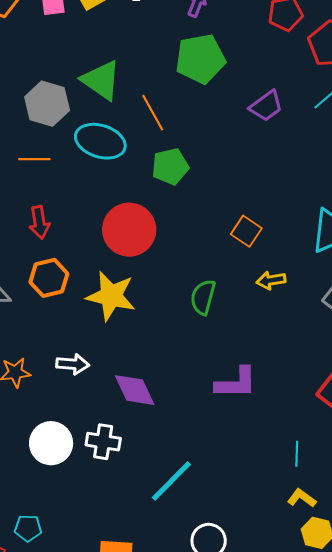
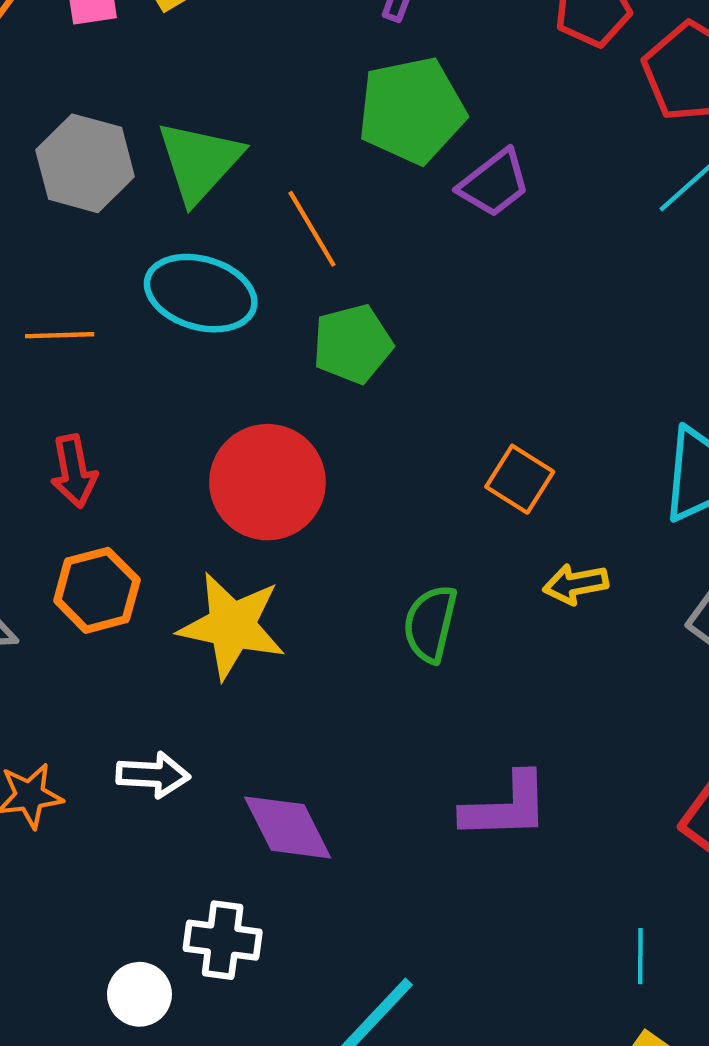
green triangle: (101, 80) -> (199, 162), turned 39
gray hexagon: (47, 104) -> (85, 163), moved
purple trapezoid: (266, 106) -> (494, 183), moved
white circle: (51, 443) -> (139, 994), moved, size x0.7

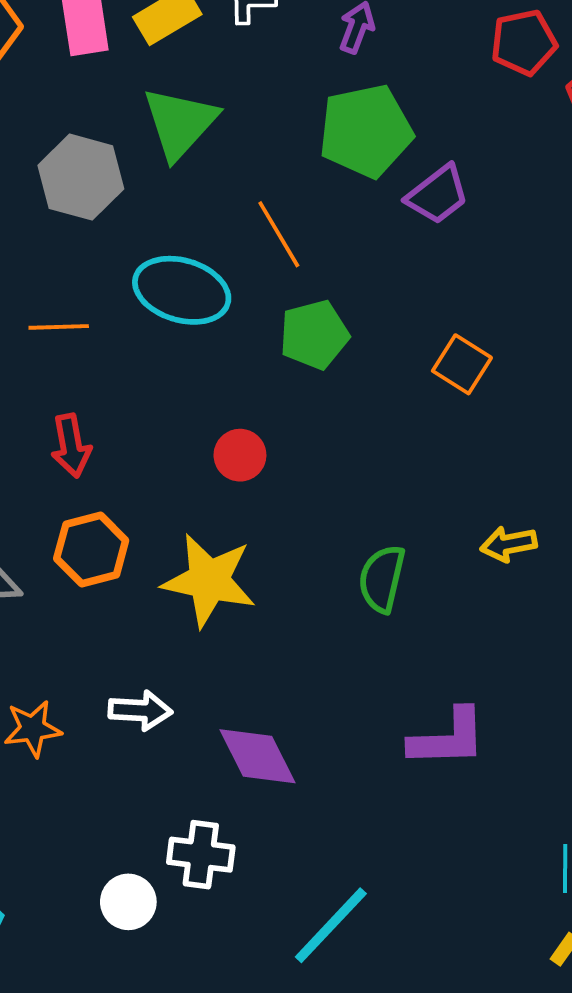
green triangle: (199, 162) -> (180, 123), moved
orange square: (520, 479) -> (462, 364), moved
red circle: (267, 482) -> (240, 455), size x0.5

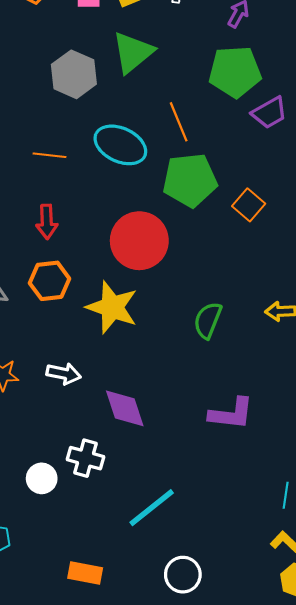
green pentagon: (314, 335) -> (190, 180), size x1.4
orange square: (462, 364) -> (249, 205), moved
red circle: (240, 455) -> (139, 241), size x2.0

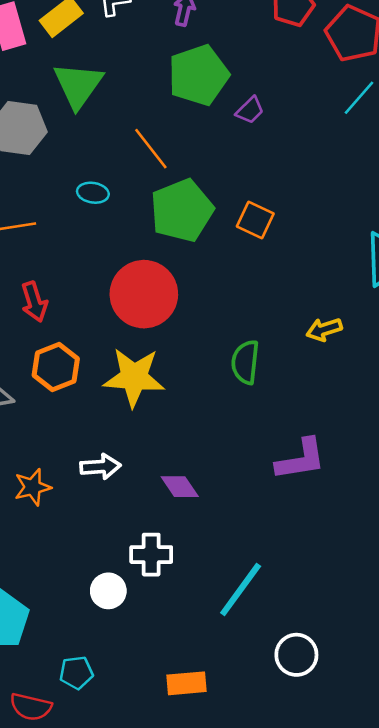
purple trapezoid: (269, 113) -> (250, 110), size x0.7
cyan ellipse: (120, 145) -> (93, 193), size x0.5
purple diamond: (125, 408) -> (180, 487), size x0.7

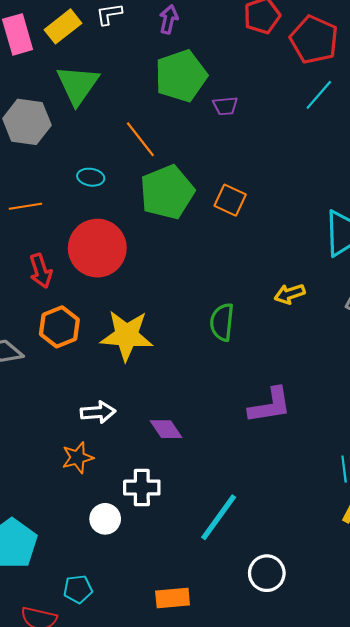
purple trapezoid: (250, 110) -> (225, 106), turned 40
red circle: (144, 294) -> (97, 248), moved
orange star: (33, 487) -> (78, 458), moved

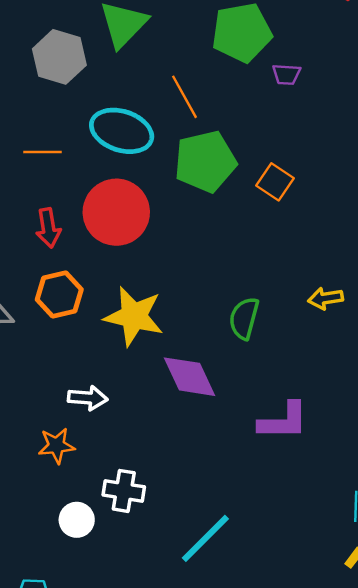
cyan ellipse: (91, 177) -> (122, 131), size x2.0
purple diamond: (166, 429) -> (190, 377), moved, size x1.5

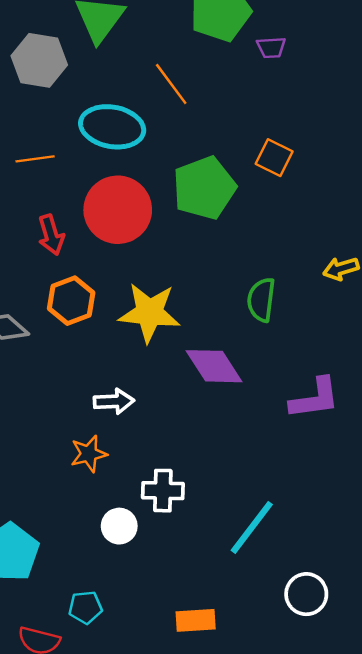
green pentagon: (205, 161) -> (204, 188), moved

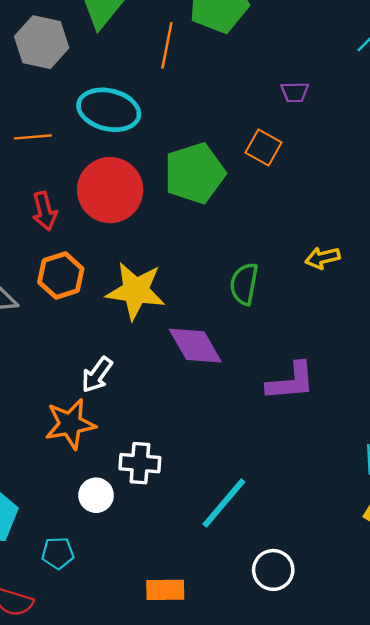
purple trapezoid: (271, 47) -> (295, 92), moved
orange line: (171, 84) -> (167, 45), moved, turned 45
white arrow: (114, 401) -> (97, 375), turned 126
orange star: (89, 454) -> (70, 424), size x1.4
cyan pentagon: (85, 607) -> (58, 553), moved

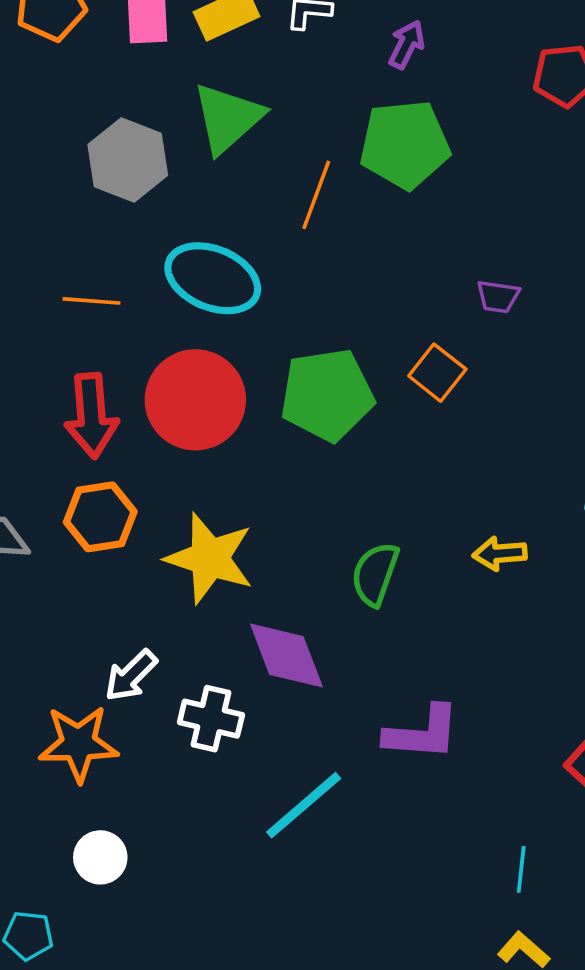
red arrow: (45, 211) -> (91, 416), size x1.4
white cross: (140, 463) -> (211, 719), moved
cyan line: (224, 503) -> (304, 805), moved

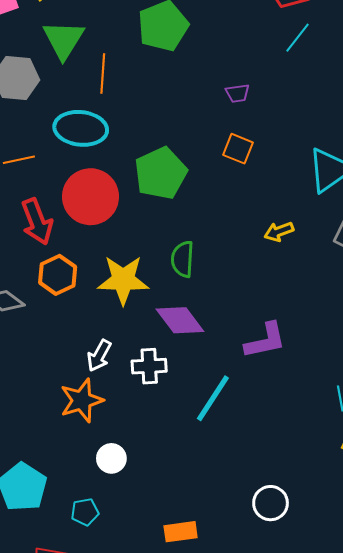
orange line: (316, 195) -> (103, 74), moved
orange square: (437, 373) -> (238, 149), moved
green semicircle: (375, 574) -> (183, 259), moved

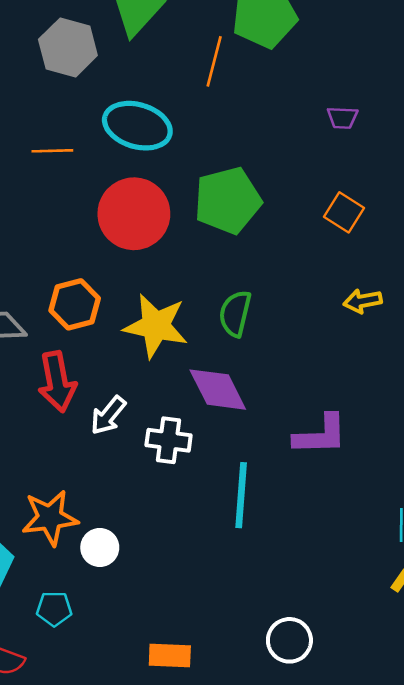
orange line: (103, 74) -> (214, 61), moved
orange square: (238, 149) -> (344, 212), moved
red arrow: (37, 222) -> (57, 382), moved
cyan line: (213, 398) -> (241, 495), turned -39
orange star: (82, 400) -> (50, 518), moved

